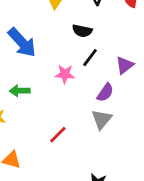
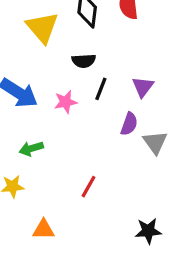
pink star: (65, 74) -> (66, 102), moved
gray triangle: (102, 119) -> (155, 142), moved

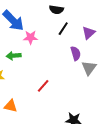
pink star: (66, 102) -> (30, 37), moved
purple semicircle: (129, 124) -> (76, 53), turned -48

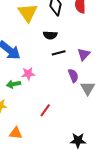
black line: (63, 29) -> (59, 53), turned 48
pink star: (30, 37) -> (28, 74), moved

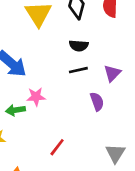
black semicircle: (50, 35) -> (79, 46), moved
gray triangle: (88, 88) -> (115, 153), moved

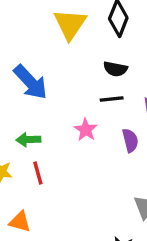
pink star: (36, 97) -> (86, 130), moved, turned 30
red line: (57, 147) -> (38, 173), moved, turned -60

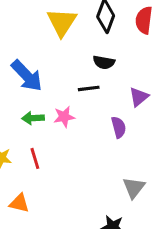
black line: (112, 99) -> (89, 88), moved
pink star: (86, 130) -> (64, 117), moved, turned 30
green arrow: (28, 140) -> (33, 118), moved

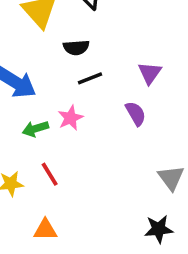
black semicircle: (104, 62) -> (76, 48), moved

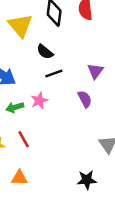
black semicircle: (76, 48) -> (45, 52), turned 42
black star: (159, 229) -> (87, 180), moved

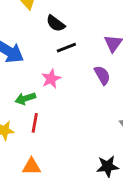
green arrow: (15, 107) -> (25, 99), moved
red line: (24, 139) -> (35, 123), turned 42

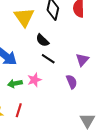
black line: (66, 48) -> (48, 59), turned 48
green arrow: (25, 99) -> (15, 84), moved

